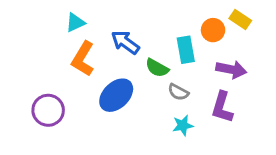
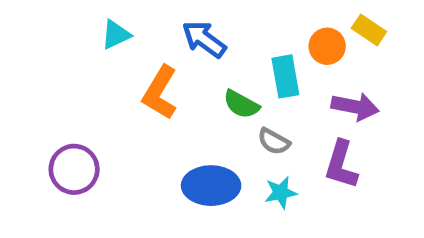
blue arrow: (125, 42) -> (204, 39), moved
orange L-shape: (83, 59) -> (160, 93), moved
blue ellipse: (116, 95) -> (211, 186), moved, turned 44

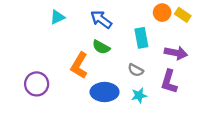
orange circle: (327, 46) -> (162, 13), moved
orange L-shape: (160, 93) -> (79, 66), moved
green semicircle: (241, 104) -> (101, 47), moved

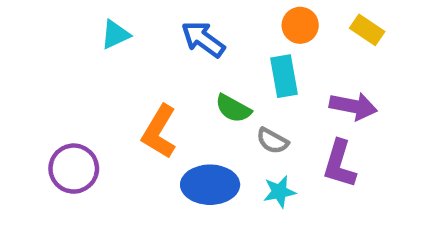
orange circle: (162, 13) -> (300, 25), moved
green semicircle: (101, 47) -> (233, 108), moved

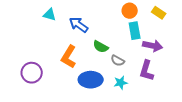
cyan triangle: (115, 35) -> (50, 15), turned 40
blue arrow: (203, 39) -> (79, 25), moved
cyan rectangle: (284, 76) -> (135, 31), moved

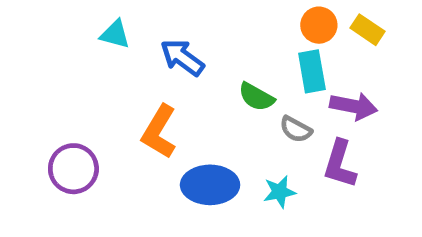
orange circle: (130, 11) -> (319, 25), moved
green semicircle: (101, 47) -> (256, 97), moved
gray semicircle: (118, 61) -> (296, 129), moved

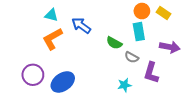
purple arrow: (354, 106) -> (170, 47), moved
orange L-shape: (159, 132) -> (52, 39), moved, turned 30
blue ellipse: (210, 185) -> (63, 82), moved, turned -35

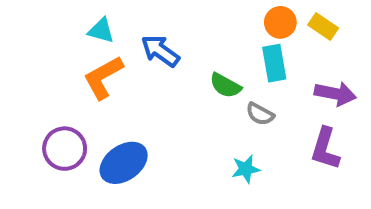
purple L-shape: (151, 73) -> (325, 149), moved

